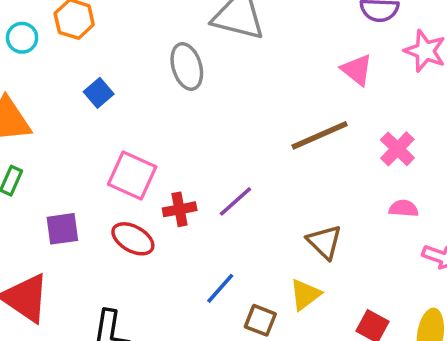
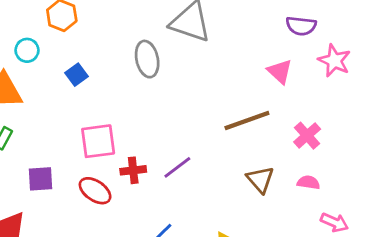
cyan circle: (22, 38) -> (27, 50), moved
pink square: (132, 176) -> (98, 141), turned -36
brown triangle: (324, 242) -> (260, 180), moved

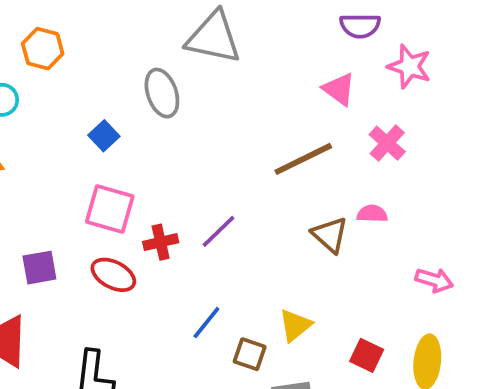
blue square: (77, 75) -> (104, 136), moved
pink cross: (307, 136) -> (387, 143), moved
pink square: (98, 141) -> (110, 209), turned 30
pink semicircle: (308, 182) -> (372, 214), moved

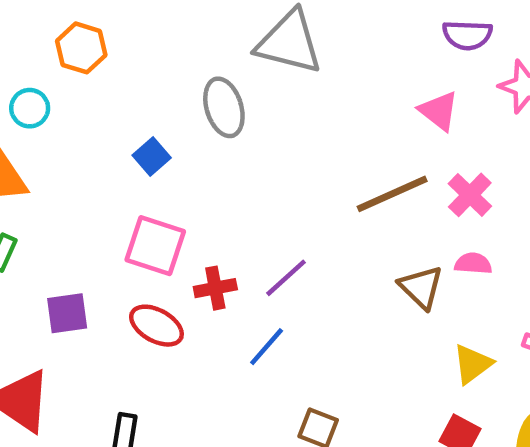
pink cross: (387, 143) -> (470, 195), moved
blue line: (206, 323) -> (267, 347), moved
yellow triangle: (295, 325) -> (472, 364), moved

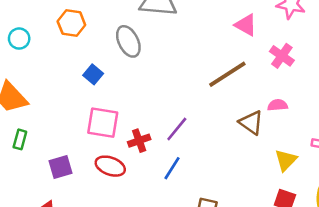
orange hexagon: (81, 48) -> (71, 23), moved
cyan circle: (30, 108) -> (19, 39), moved
pink cross: (470, 195) -> (282, 56), moved

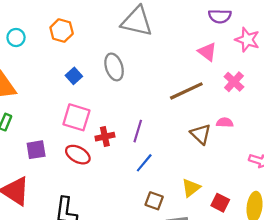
gray ellipse: (128, 41) -> (114, 67), moved
purple line: (177, 129) -> (138, 131), turned -30
yellow triangle: (286, 160) -> (191, 188), moved
blue line: (172, 168) -> (144, 163), moved

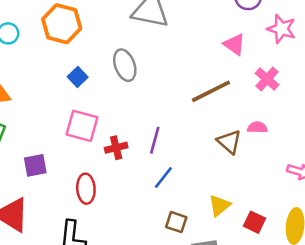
orange hexagon: (62, 31) -> (62, 24), size x1.4
red ellipse: (78, 155) -> (86, 189), moved, turned 60

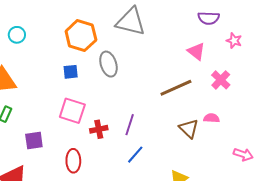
orange hexagon: (62, 24) -> (81, 36), moved
pink star: (281, 29) -> (234, 41), size x0.7
blue square: (78, 77) -> (71, 72), turned 35

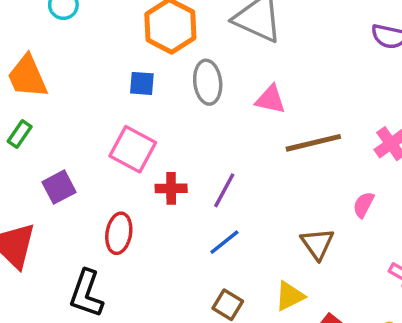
pink triangle: (196, 51) -> (270, 100), moved, turned -36
pink semicircle: (212, 118) -> (364, 205), turned -77
brown triangle: (189, 129) -> (317, 244), moved
purple square: (34, 141) -> (59, 187), turned -30

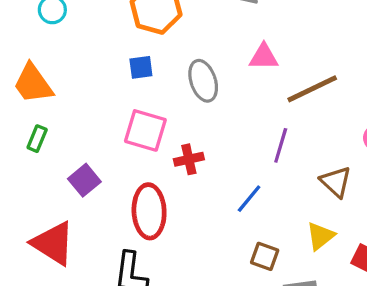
gray ellipse: (208, 82) -> (203, 81), moved
purple line: (224, 190) -> (281, 145), moved
red ellipse: (119, 233) -> (149, 211), size x1.4

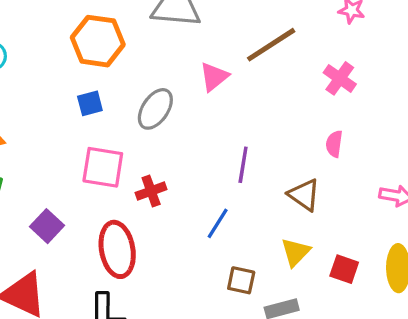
pink triangle: (264, 57) -> (214, 77), turned -32
gray ellipse: (203, 81) -> (155, 109), turned 60
brown line: (312, 89) -> (271, 45), moved

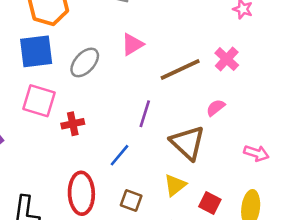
brown line: (271, 45) -> (180, 69), moved
blue square: (90, 103) -> (36, 51), size x1.8
pink semicircle: (334, 144) -> (216, 108), turned 36
brown triangle: (304, 195) -> (188, 143), size x1.4
red ellipse: (117, 249) -> (81, 193), moved

